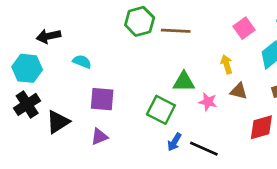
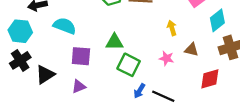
cyan semicircle: (82, 62) -> (65, 26), size x1.5
yellow arrow: (227, 64) -> (172, 28), moved
green triangle: (184, 82) -> (114, 42), moved

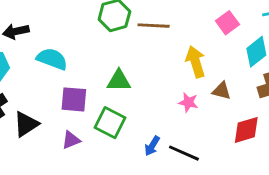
yellow arrow: (172, 28) -> (196, 62), size x1.5
green square: (129, 65) -> (110, 123), moved

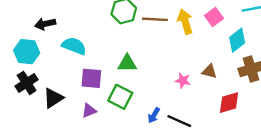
yellow arrow: (196, 62) -> (185, 22), moved

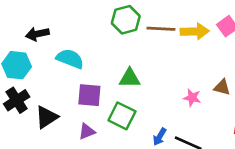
yellow arrow: (185, 22) -> (195, 31), turned 105

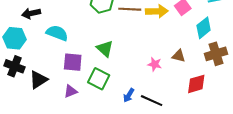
green triangle: (130, 78) -> (105, 49), turned 42
black cross: (17, 100) -> (14, 66), turned -36

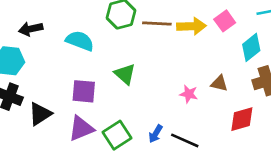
cyan semicircle: (57, 33) -> (80, 41), moved
green square: (99, 79) -> (117, 135), moved, turned 30
purple triangle: (71, 91) -> (81, 129), size x1.5

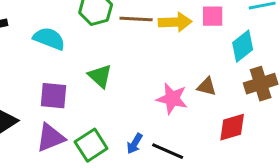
pink square: (225, 21) -> (213, 16), turned 36
pink star: (189, 94) -> (172, 99), size x1.5

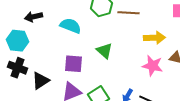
yellow arrow: (175, 22) -> (154, 38), moved

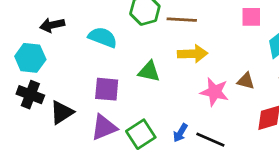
yellow arrow: (154, 38) -> (193, 54), moved
green triangle: (104, 51) -> (149, 71), turned -30

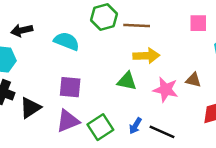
green triangle: (149, 71) -> (127, 81), moved

